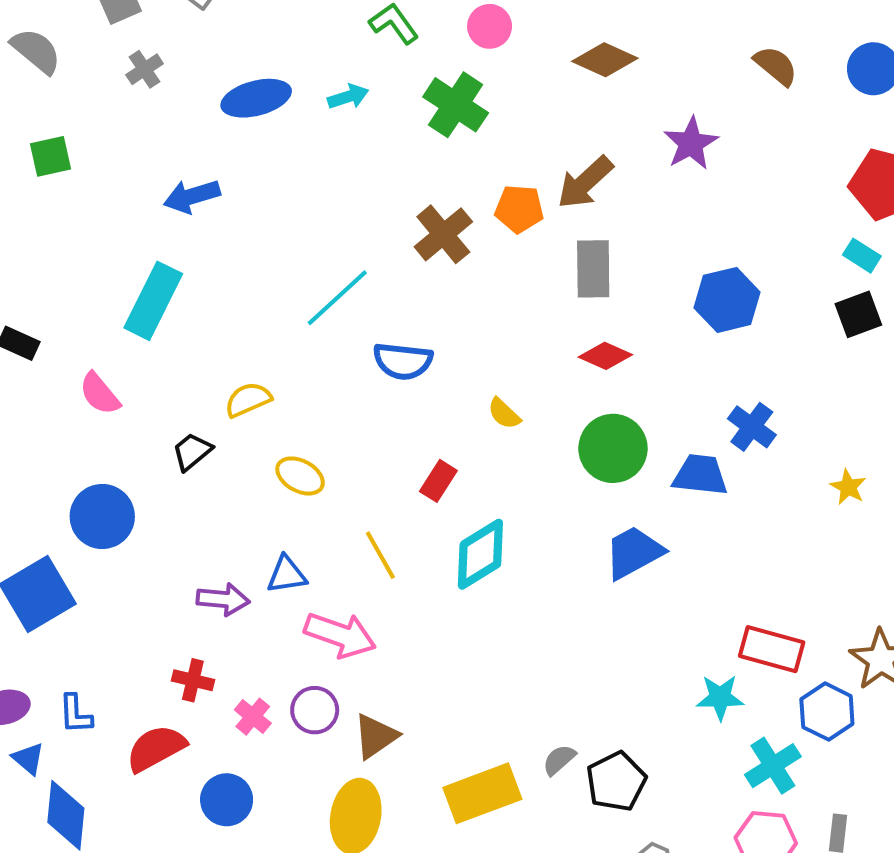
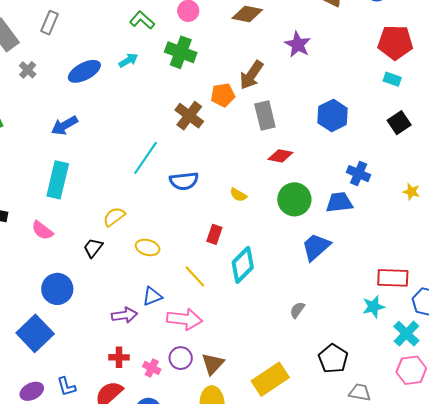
black square: (858, 314) -> (399, 123), moved
gray semicircle: (559, 760) -> (297, 310), moved

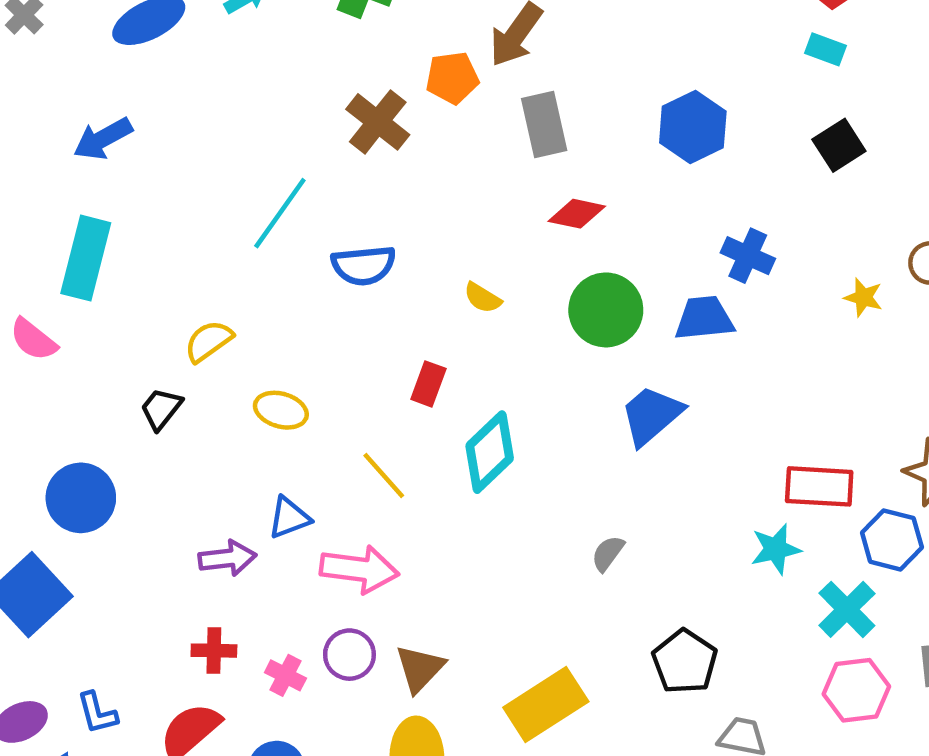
pink semicircle: (42, 230) -> (33, 340), moved

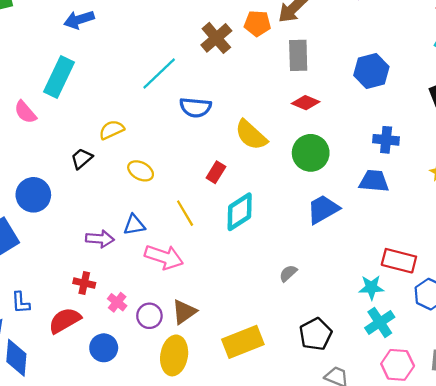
blue cross: (748, 256) -> (386, 140), turned -30
yellow semicircle: (483, 298) -> (251, 135), size x1.8
blue trapezoid: (704, 318) -> (374, 181), moved
cyan cross: (847, 609) -> (380, 322), moved
purple circle: (349, 655) -> (149, 316), moved

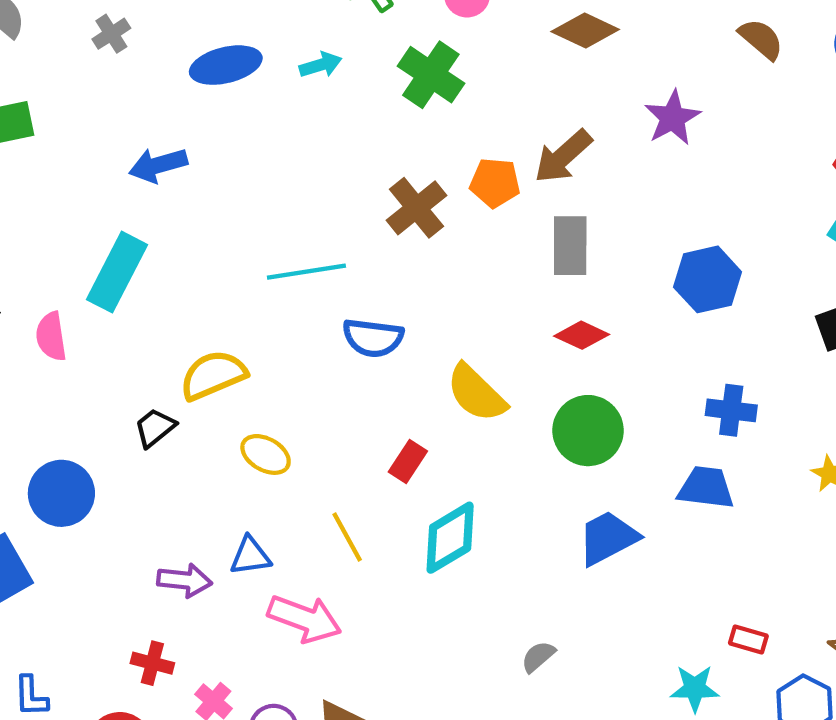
cyan line: (159, 74) -> (306, 272), turned 33
pink semicircle: (25, 112) -> (51, 336), turned 30
yellow semicircle: (112, 130) -> (213, 375), size x1.4
red rectangle: (399, 261) -> (748, 639), size x0.6

